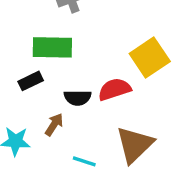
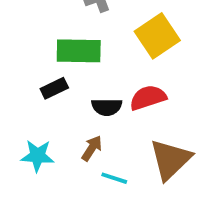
yellow square: (150, 57) -> (157, 36), moved
brown arrow: (54, 125) -> (92, 148), moved

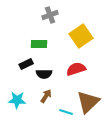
green rectangle: (79, 51) -> (39, 44), size x0.7
black semicircle: (107, 107) -> (44, 74), moved
cyan line: (114, 178) -> (66, 112), moved

